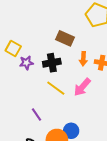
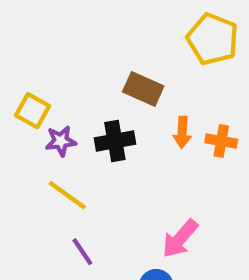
pink arrow: (82, 87) -> (180, 239), moved
yellow line: (56, 88) -> (67, 195), moved

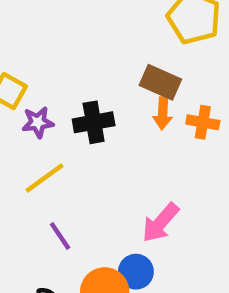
brown rectangle: (143, 89) -> (160, 82), moved
yellow line: (67, 195) -> (44, 178), turned -72

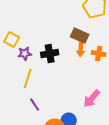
yellow line: (44, 178) -> (28, 79), turned -36
pink arrow: (160, 223) -> (92, 99), moved

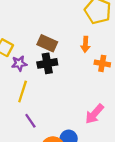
brown rectangle: (80, 36) -> (47, 43), moved
orange arrow: (81, 50) -> (85, 44), moved

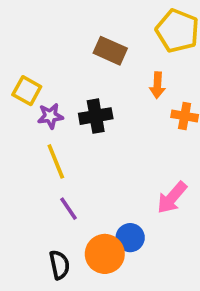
brown rectangle: (47, 43) -> (110, 51), moved
yellow line: (23, 91) -> (56, 161), turned -40

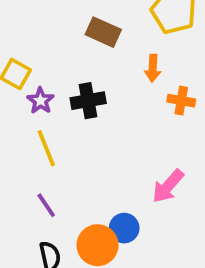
purple star: (50, 116) -> (40, 101), turned -30
purple line: (68, 209) -> (46, 205), moved

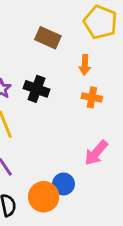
black cross: (88, 101) -> (37, 89), turned 30
orange cross: (181, 101) -> (92, 97), moved

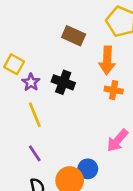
orange arrow: (85, 65) -> (107, 60), size x1.5

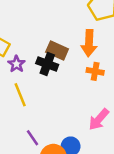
brown rectangle: (74, 36) -> (57, 50), moved
purple line: (35, 153) -> (32, 138), moved

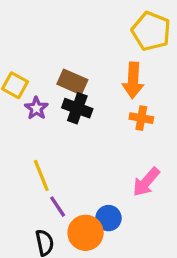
brown rectangle: (57, 50) -> (72, 82), moved
yellow line: (20, 95) -> (41, 175), moved

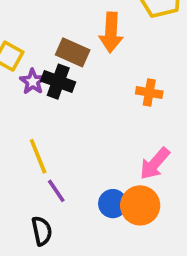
orange arrow: (133, 80) -> (111, 32), moved
black cross: (77, 108) -> (58, 82), moved
orange circle: (86, 233) -> (140, 205), moved

